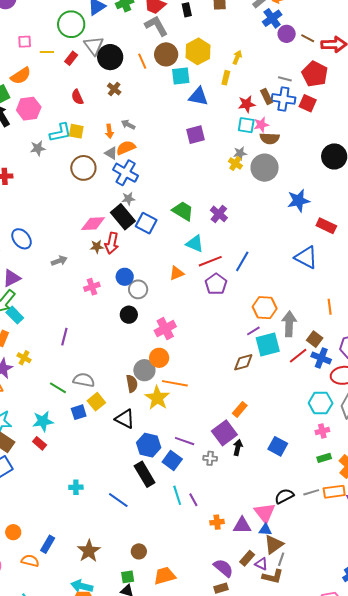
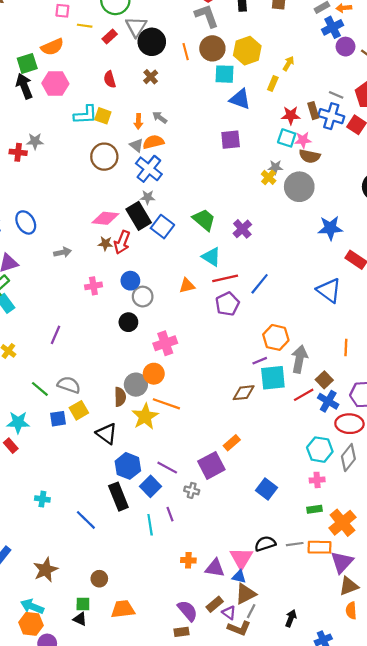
gray star: (38, 148) -> (35, 141), moved
black arrow: (238, 447) -> (291, 618), moved
purple line: (193, 500) -> (170, 514), moved

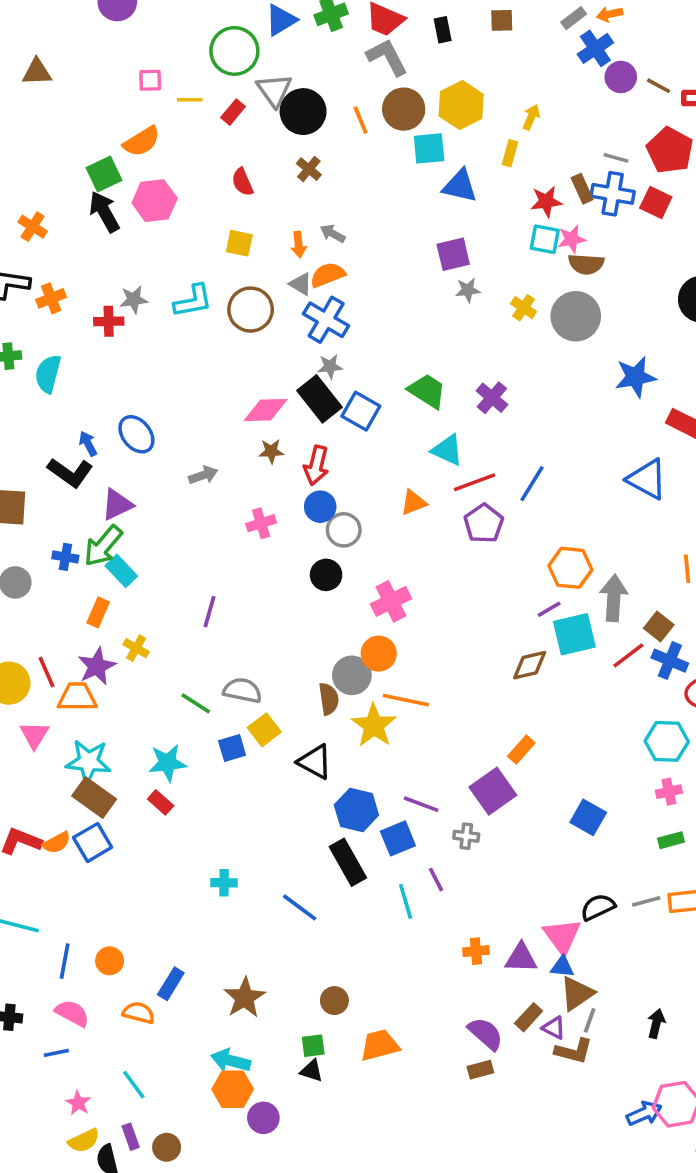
cyan L-shape: (85, 115) -> (193, 301), moved
gray star: (275, 167) -> (468, 290), moved
red arrow: (122, 242) -> (316, 465), moved
blue square: (151, 486) -> (398, 838), turned 30

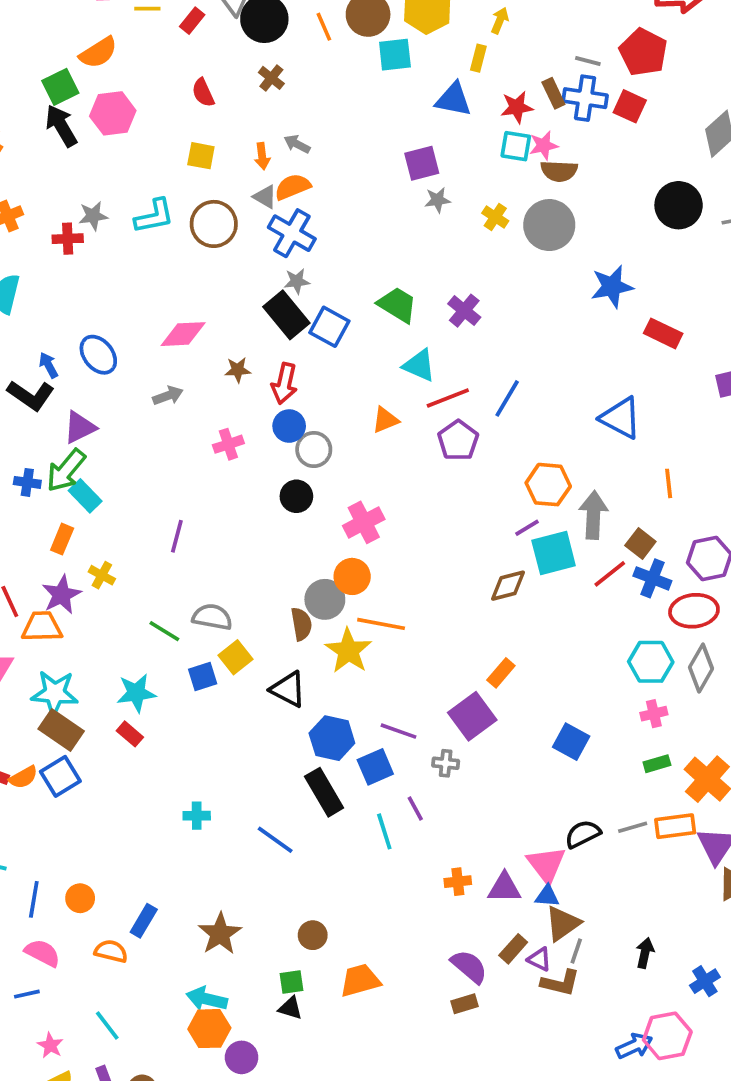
blue triangle: (460, 186) -> (454, 99), moved
pink diamond: (266, 410) -> (183, 334), moved
blue triangle: (647, 479) -> (621, 418), moved

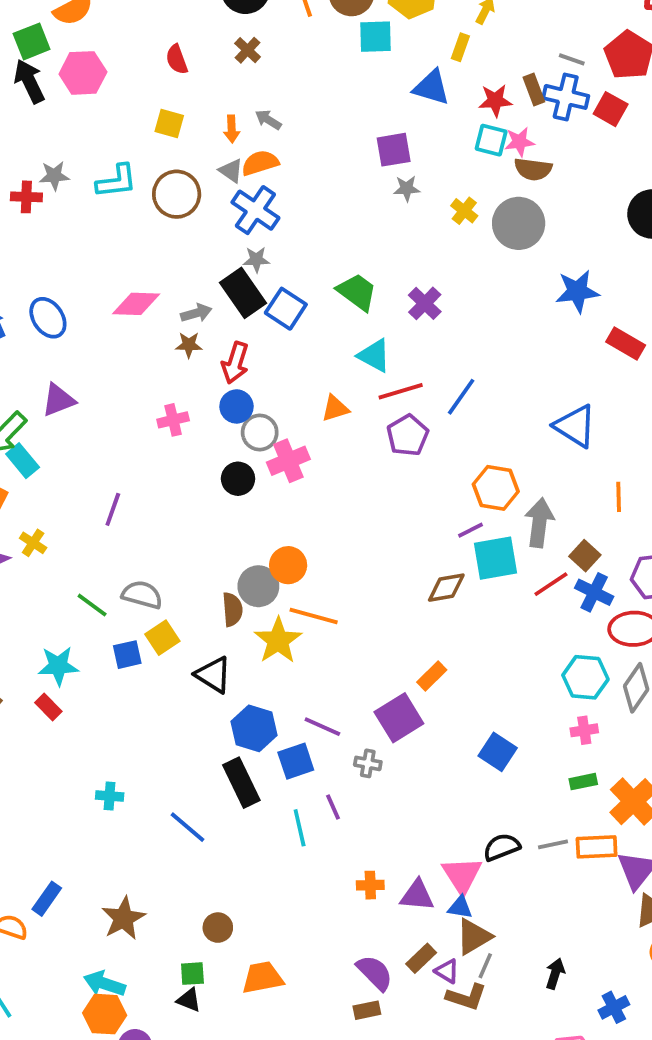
gray arrow: (168, 396) -> (196, 313), moved
purple triangle: (80, 427) -> (58, 400), moved
pink cross: (364, 522) -> (288, 461), moved

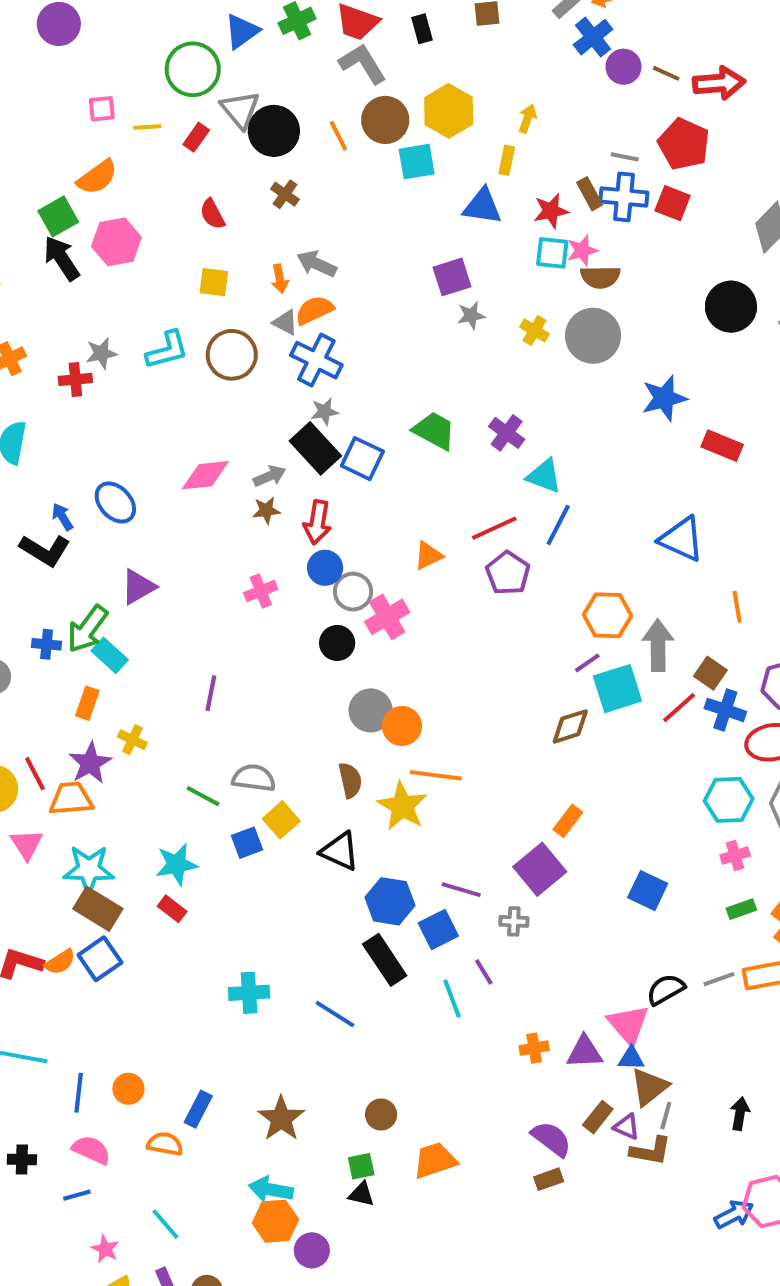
gray arrow: (268, 120) -> (317, 264), size x1.4
cyan triangle: (374, 356) -> (544, 476), moved
gray circle: (258, 586) -> (371, 710), moved
cyan cross: (110, 796) -> (249, 993), size x1.4

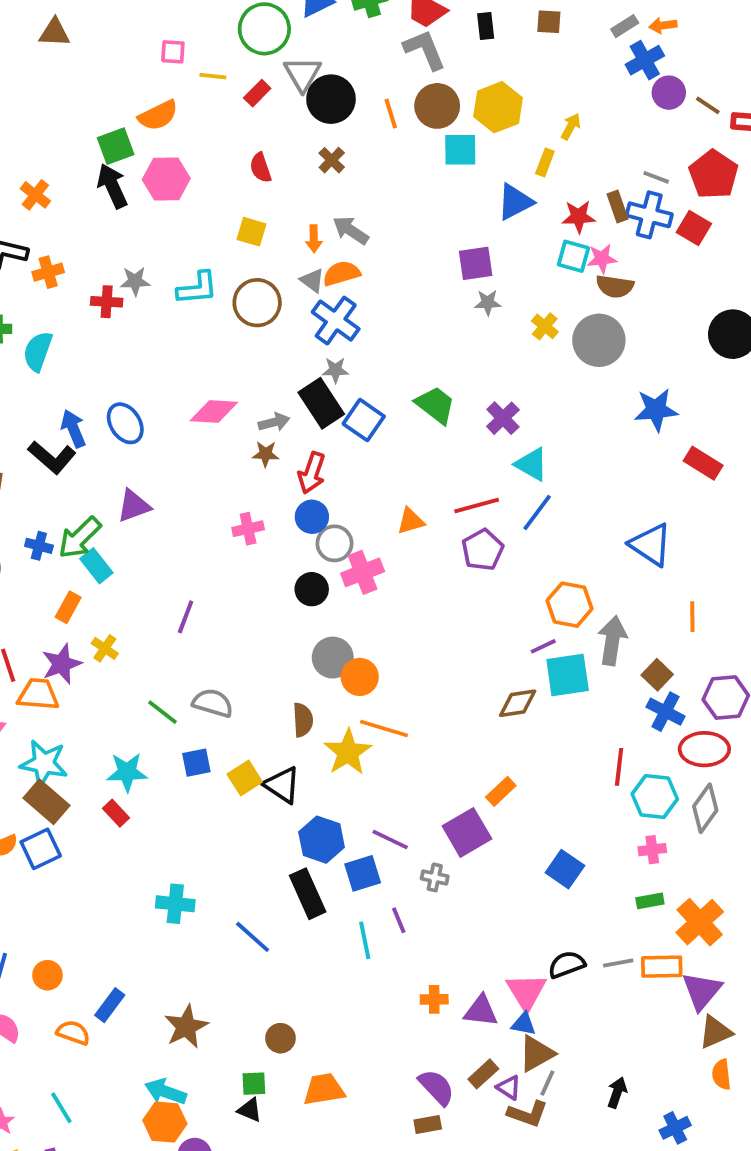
blue triangle: (482, 206) -> (515, 202), turned -45
blue arrow: (62, 517) -> (73, 429), size x1.4
red line: (679, 708) -> (619, 767), moved, turned -51
yellow square: (281, 820) -> (245, 778), moved

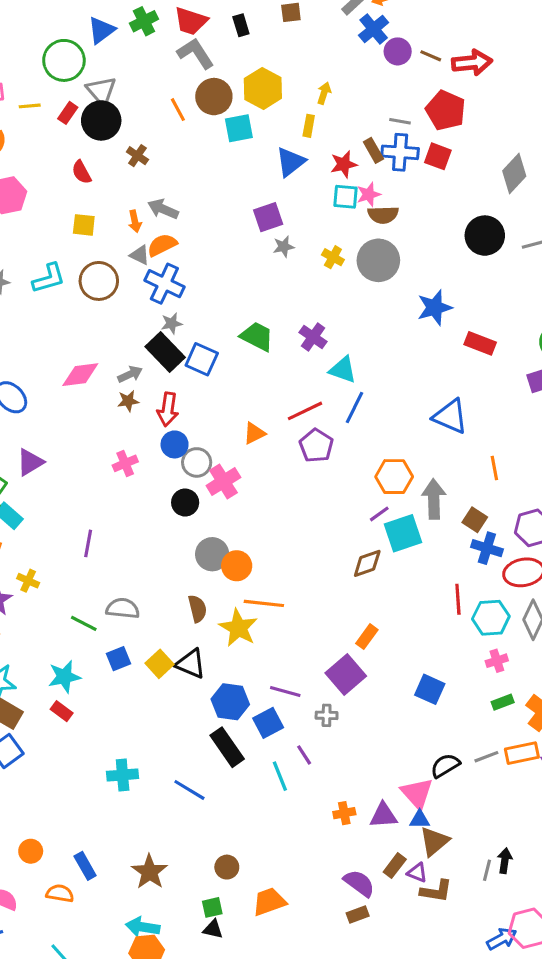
black circle: (331, 99) -> (101, 120), moved
blue rectangle: (110, 1005) -> (85, 866), turned -56
gray line: (547, 1083) -> (487, 870), moved

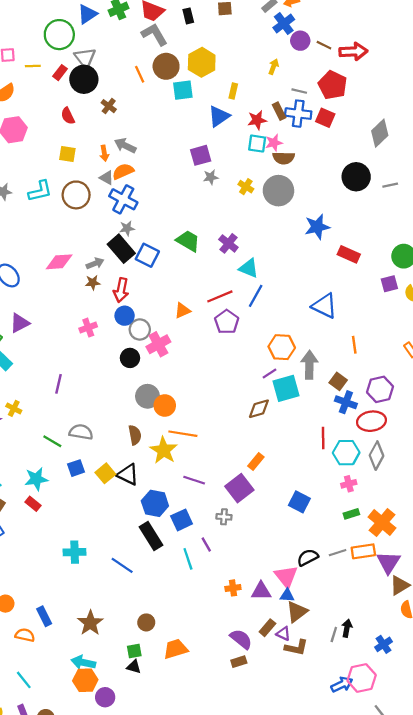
yellow arrow: (324, 93) -> (274, 67), moved
purple line: (285, 692) -> (194, 480), moved

